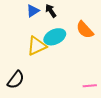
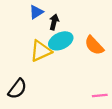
black arrow: (51, 11) -> (54, 22), moved, turned 48
orange semicircle: (85, 30) -> (94, 45), moved

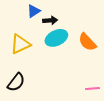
black arrow: (54, 22) -> (50, 20), turned 72
yellow triangle: (41, 51) -> (20, 44), moved

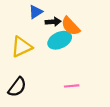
orange semicircle: (87, 42) -> (71, 26), moved
pink line: (93, 88) -> (72, 86), moved

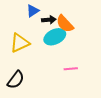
pink line: (72, 86) -> (71, 69), moved

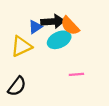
blue triangle: (33, 11) -> (35, 27), moved
black arrow: (49, 20) -> (53, 21), size x1.5

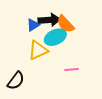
yellow triangle: (21, 46) -> (38, 50), moved

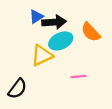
orange semicircle: (65, 24) -> (91, 32), moved
blue triangle: (33, 25) -> (36, 17), moved

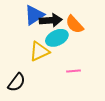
blue triangle: (36, 17) -> (34, 15), size x1.5
orange semicircle: (91, 32) -> (75, 24), moved

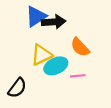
orange semicircle: (75, 24) -> (80, 47), moved
cyan ellipse: (57, 38) -> (56, 66), moved

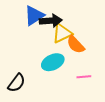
yellow triangle: (41, 55) -> (62, 33), moved
pink line: (78, 76) -> (84, 77), moved

